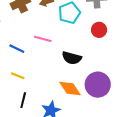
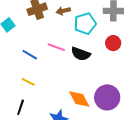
black semicircle: (72, 58) -> (81, 54), moved
black line: (23, 100) -> (21, 107), moved

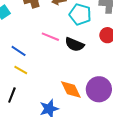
cyan pentagon: (85, 24) -> (80, 14), turned 30
blue line: (30, 55) -> (19, 51), moved

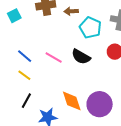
pink line: (50, 37) -> (54, 58), moved
black line: (12, 95) -> (26, 101), moved

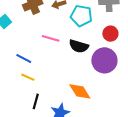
pink line: (54, 58) -> (51, 38), moved
purple circle: (100, 104) -> (104, 60), moved

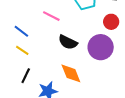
black semicircle: (79, 46) -> (68, 42), moved

